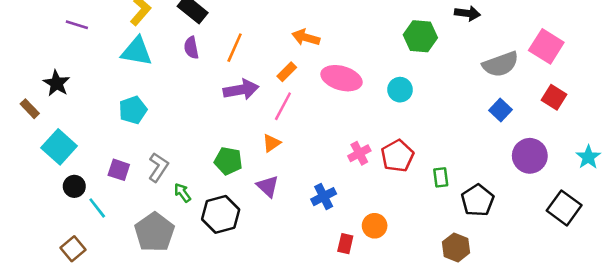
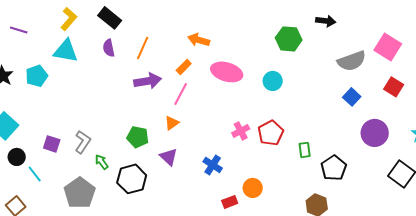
cyan pentagon: (133, 110) -> (37, 76), moved
blue cross: (324, 197) -> (213, 165), turned -30
red rectangle: (345, 244) -> (230, 202), turned 56

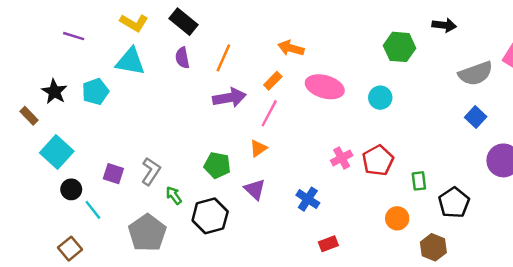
yellow L-shape: (69, 19) -> (134, 23), turned 80
orange circle: (253, 188) -> (397, 218), moved

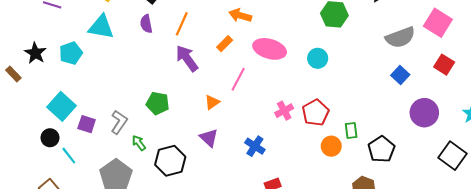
purple arrow: (229, 98) -> (187, 58), turned -116
pink line: (269, 113) -> (238, 79), moved
cyan square: (57, 152) -> (61, 106), moved
green pentagon: (217, 165) -> (158, 103), moved
orange circle: (397, 218) -> (331, 146), moved

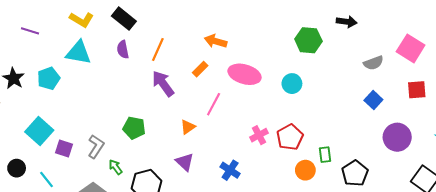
gray semicircle: (400, 37) -> (373, 63), size x0.7
red square: (444, 65) -> (417, 90), turned -36
black circle: (50, 138) -> (17, 168), moved

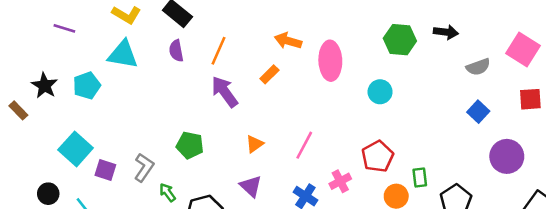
black arrow: (347, 22) -> (446, 32), moved
pink ellipse: (245, 74) -> (330, 61), moved, turned 72
pink line: (214, 104) -> (304, 145), moved
pink cross: (259, 135) -> (340, 181), moved

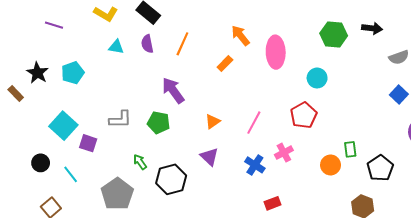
orange arrow: (288, 41) -> (240, 36), turned 35
cyan triangle: (123, 54) -> (116, 47), moved, size x0.6
purple arrow: (225, 92) -> (173, 90), moved
red pentagon: (378, 156) -> (304, 115), moved
gray L-shape: (144, 168) -> (120, 119), moved, turned 55

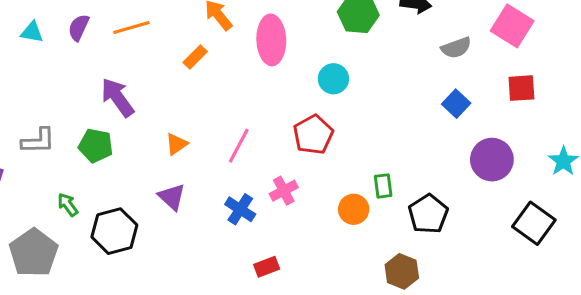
purple semicircle: (147, 44) -> (79, 27), turned 36
orange line: (182, 44) -> (131, 27), turned 50

